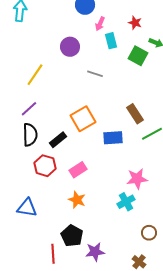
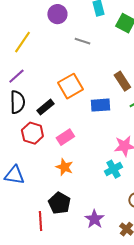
purple star: (95, 252) -> (94, 219), moved, turned -30

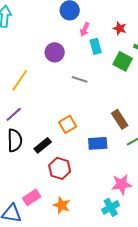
orange square: (70, 86) -> (68, 124), size x0.7
red hexagon: (32, 133) -> (60, 168), moved
pink rectangle: (65, 137) -> (32, 197), moved

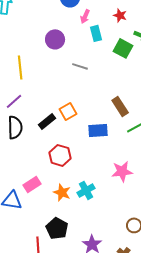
yellow line: (20, 80) -> (20, 67), turned -40
black rectangle: (43, 145) -> (47, 121), moved
cyan cross: (111, 207) -> (86, 190), moved

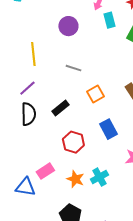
gray line: (80, 66) -> (73, 68), moved
orange square: (68, 111) -> (95, 94), moved
blue rectangle: (98, 130) -> (108, 129), moved, turned 66

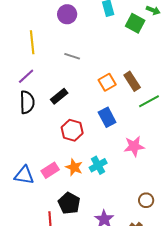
orange square: (95, 94) -> (107, 82), moved
pink rectangle: (45, 171) -> (50, 170), moved

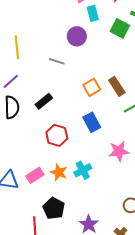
purple circle: (67, 14) -> (77, 36), moved

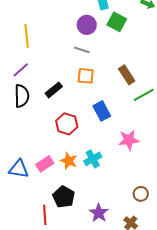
green square: (120, 28) -> (117, 22), moved
gray line: (57, 61) -> (82, 50), moved
orange square: (92, 87) -> (86, 76), moved, turned 36

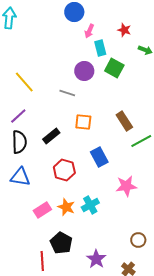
yellow line: (27, 36) -> (24, 82), turned -35
gray line: (82, 50) -> (67, 93), moved
blue triangle: (19, 169) -> (20, 177), moved

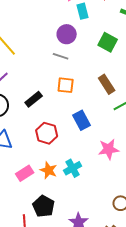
green square: (114, 68) -> (108, 42), moved
gray line: (67, 93) -> (61, 56), moved

